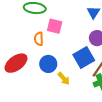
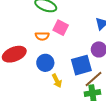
orange semicircle: (39, 39) -> (42, 36), turned -104

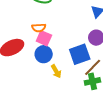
pink square: (61, 28) -> (44, 38), moved

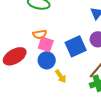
blue square: (80, 54) -> (76, 46), moved

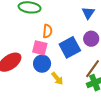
orange semicircle: (40, 34) -> (47, 31), moved, turned -72

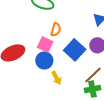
blue square: (70, 47) -> (75, 50), turned -30

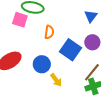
pink square: (45, 44) -> (20, 20), moved

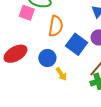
orange semicircle: (49, 32) -> (56, 26), size x1.5

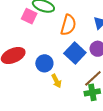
orange semicircle: (56, 26) -> (68, 25), moved

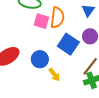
pink square: (29, 16) -> (41, 21), moved

